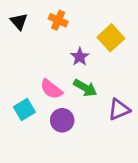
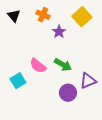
yellow square: (111, 38) -> (82, 17), moved
purple star: (80, 57) -> (59, 32), moved
purple circle: (62, 120) -> (68, 93), moved

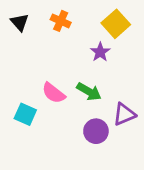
purple star: (59, 32) -> (100, 52), moved
cyan square: (18, 81) -> (25, 114), turned -35

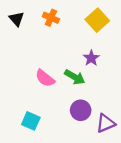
purple star: (100, 52) -> (91, 58), moved
cyan square: (25, 114) -> (31, 121), moved
purple triangle: (124, 114) -> (106, 123), moved

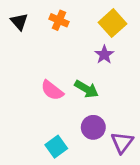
purple star: (91, 58) -> (104, 55), moved
cyan square: (31, 121) -> (56, 147), moved, turned 30
purple triangle: (106, 123) -> (122, 142), turned -30

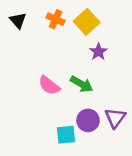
yellow square: (112, 23) -> (87, 22), moved
purple triangle: (122, 142) -> (115, 118), moved
cyan square: (56, 147) -> (66, 135), moved, turned 30

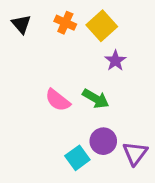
purple triangle: (115, 118) -> (135, 153), moved
cyan square: (66, 135) -> (77, 158), turned -30

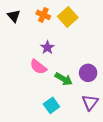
purple star: (115, 61) -> (47, 47), moved
green arrow: (96, 99) -> (64, 79), moved
purple circle: (103, 141) -> (88, 73), moved

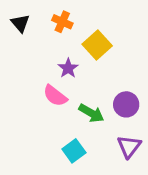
yellow square: (68, 17) -> (97, 45), moved

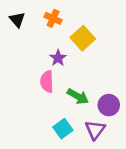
pink semicircle: (55, 96) -> (47, 82), turned 50
purple circle: (126, 104) -> (109, 105), moved
purple triangle: (129, 147) -> (95, 130), moved

